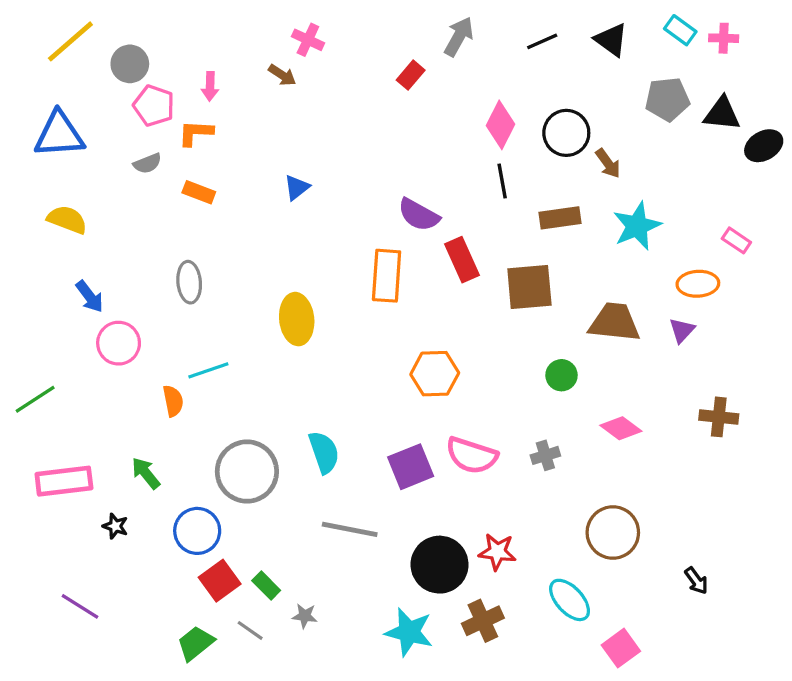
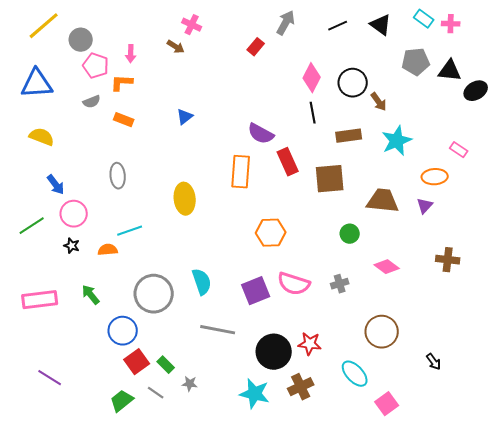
green line: (35, 399) -> (32, 226), moved
orange semicircle: (173, 401) -> (108, 250), turned -84
black star: (115, 526) -> (72, 246), moved

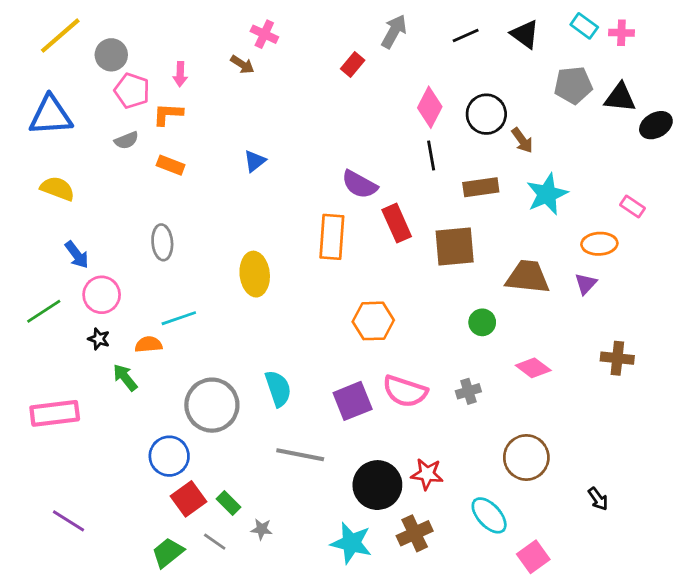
green arrow: (91, 295) -> (125, 377), moved

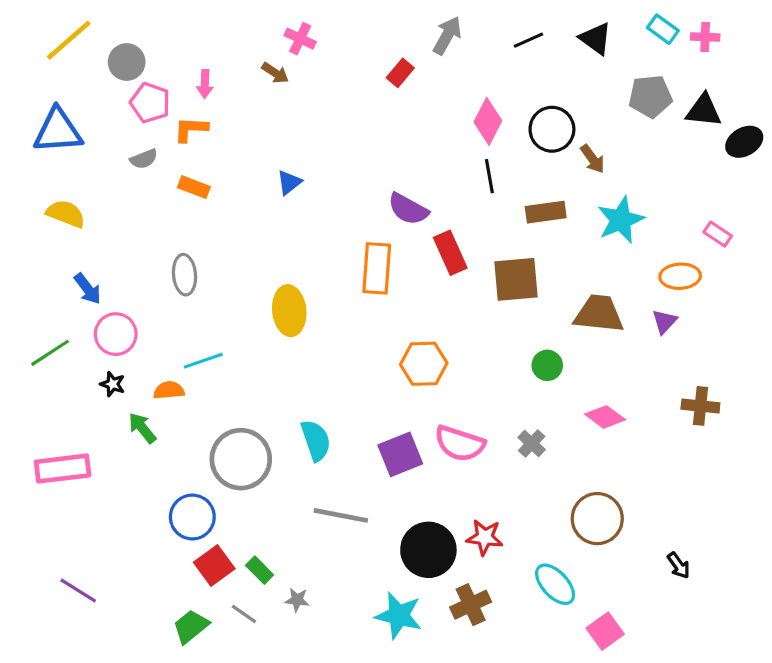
gray cross: (468, 391) -> (532, 444), turned -30

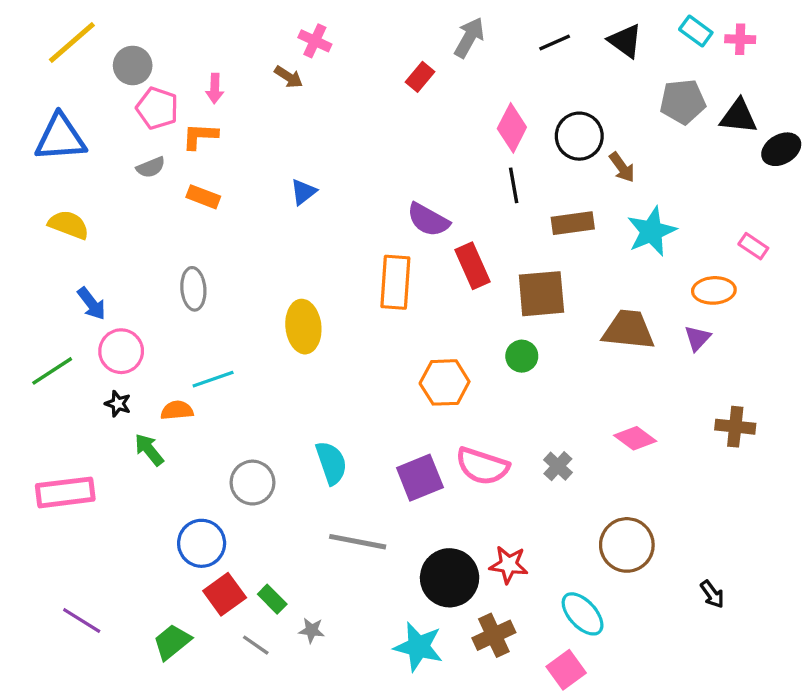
green circle: (547, 365) -> (522, 356), moved
gray circle: (241, 459) -> (252, 483), size x0.7
green trapezoid: (191, 626) -> (172, 642), moved
pink square: (605, 631) -> (566, 670), moved

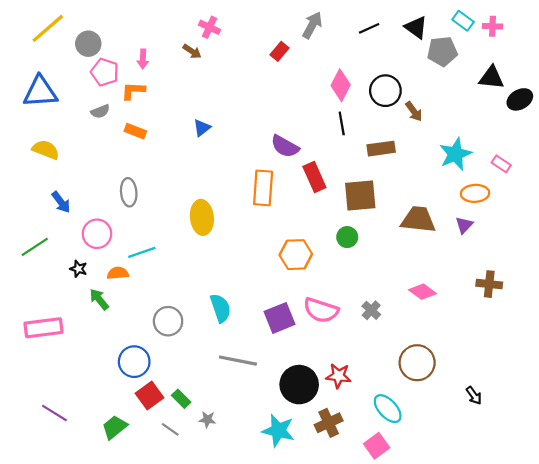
gray pentagon: (683, 102) -> (442, 51), moved
cyan star: (651, 231) -> (455, 154), moved
pink circle: (121, 351) -> (97, 234), moved

